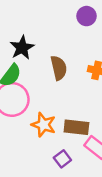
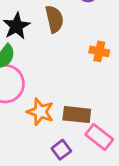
brown semicircle: (59, 68) -> (54, 19), moved

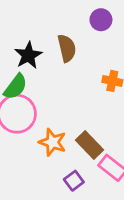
brown rectangle: (77, 115) -> (90, 145), turned 40

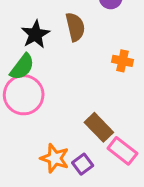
orange star: (53, 142) -> (55, 158), moved

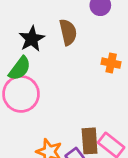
brown rectangle: (99, 127) -> (90, 141), moved, turned 40

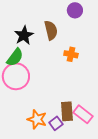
orange cross: (111, 63) -> (71, 54), moved

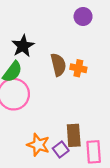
brown semicircle: (51, 30) -> (58, 65), moved
pink rectangle: (83, 114) -> (94, 152), moved, turned 48

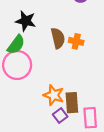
black star: (23, 46) -> (26, 21), turned -30
orange star: (38, 145) -> (54, 95), moved

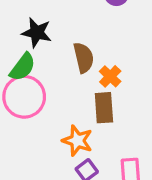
orange cross: (76, 41) -> (110, 76), moved, turned 32
brown rectangle: (72, 103) -> (104, 108), moved

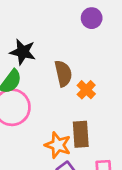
brown rectangle: (104, 108) -> (81, 134), moved

